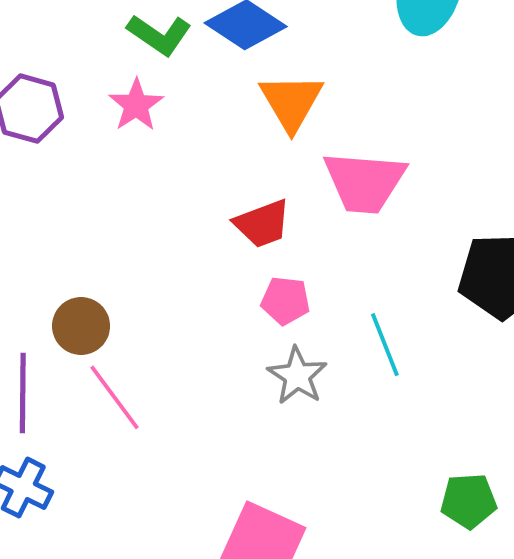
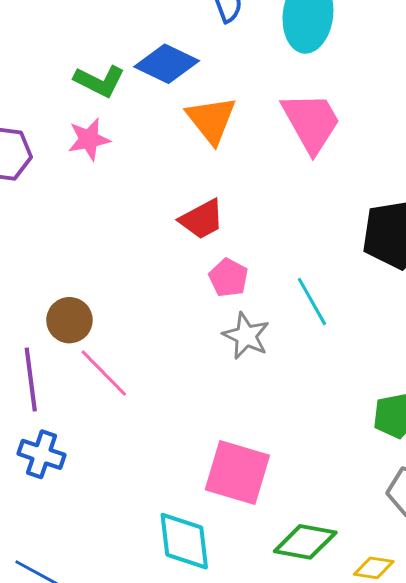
pink star: (136, 105) -> (89, 139), turned 30
pink trapezoid: (365, 182) -> (311, 122), moved, turned -116
pink pentagon: (285, 301) -> (228, 278), turned 30

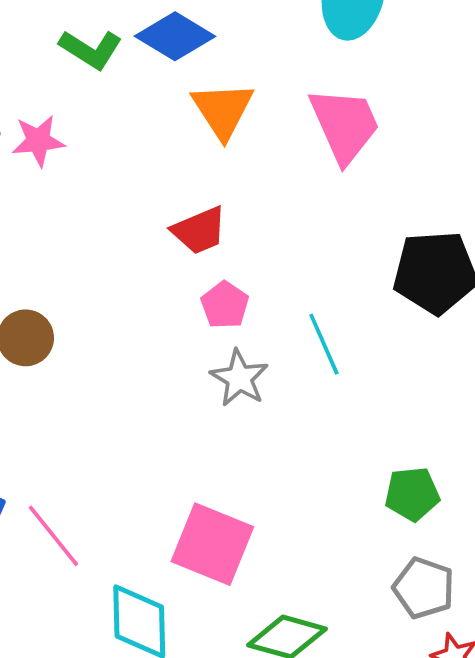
pink star: (89, 139) -> (38, 141), moved
pink line: (104, 373) -> (53, 536), moved

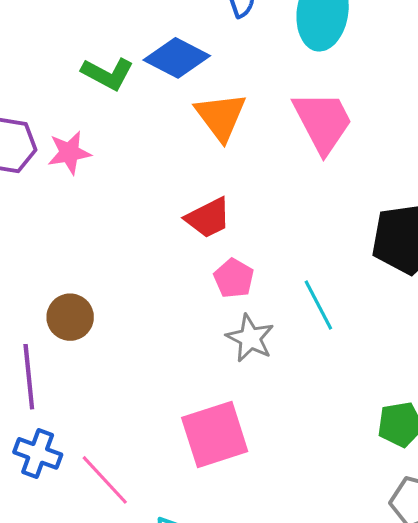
pink square: (212, 544) -> (215, 434), moved, turned -36

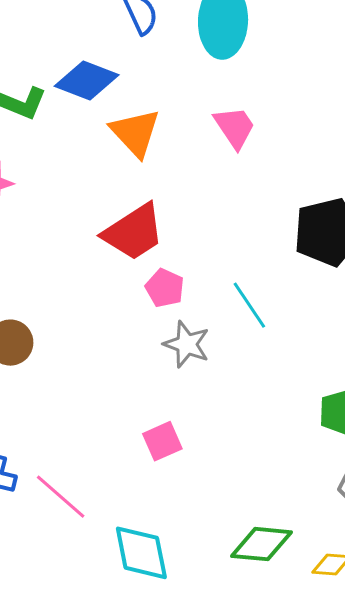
pink trapezoid: (323, 122) -> (235, 127), size x0.7
red trapezoid: (208, 218) -> (134, 232), size x1.4
pink square: (215, 434) -> (162, 441), size x0.6

